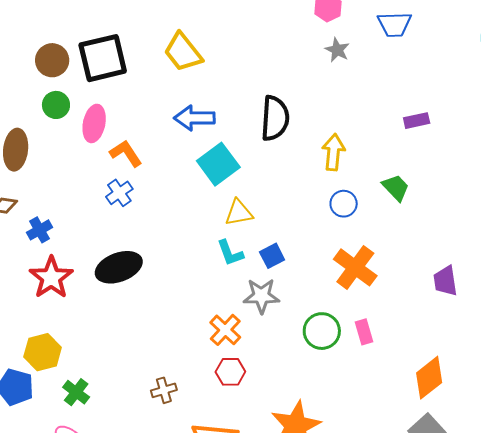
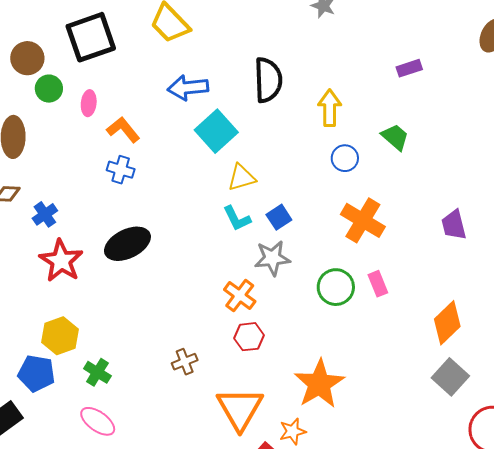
brown circle: (52, 60) -> (27, 58), moved
pink ellipse: (94, 123) -> (89, 103), size x0.7
blue cross: (119, 193) -> (121, 170), turned -32

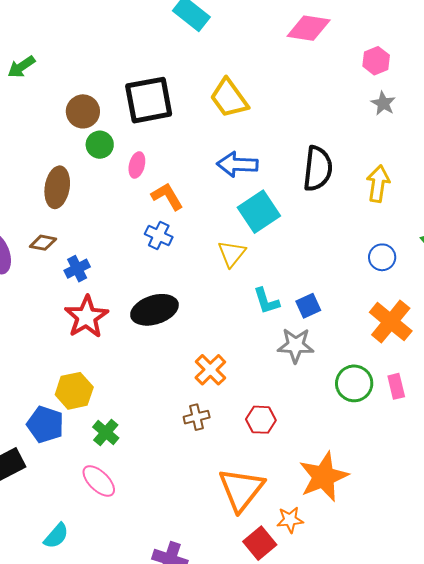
yellow arrow: (330, 108) -> (378, 184), moved
yellow triangle: (242, 178) -> (232, 254), moved, turned -44
orange cross: (240, 296) -> (210, 370), moved
brown cross: (185, 362) -> (197, 417), moved

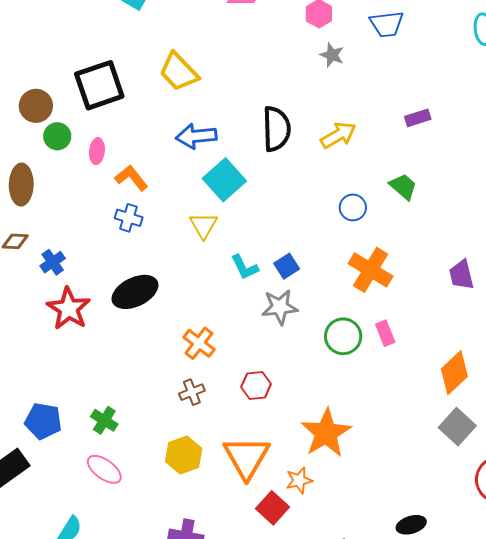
yellow arrow: (378, 184) -> (338, 135), turned 60
yellow hexagon: (74, 391) -> (184, 455), moved

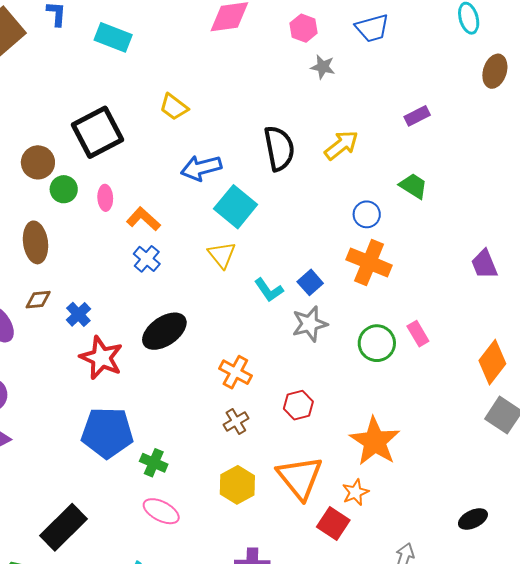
yellow trapezoid: (179, 72) -> (174, 107), size x0.7
blue cross: (129, 218) -> (147, 259), turned 32
orange cross: (371, 270) -> (369, 262), moved
blue pentagon: (43, 421) -> (107, 433), moved, size x1.4

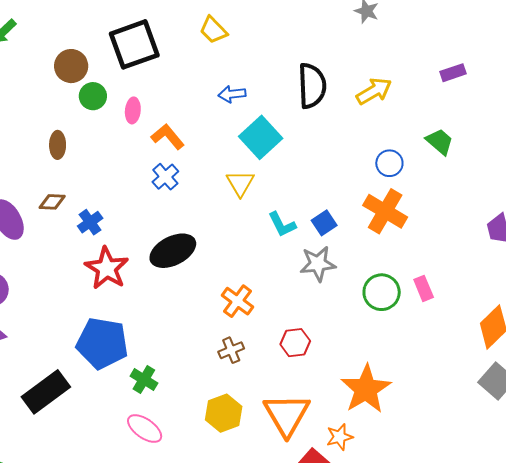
blue arrow: (201, 168) -> (232, 94), size x0.7
brown ellipse: (36, 242) -> (58, 145), size x0.7
black rectangle: (63, 527) -> (46, 392), moved

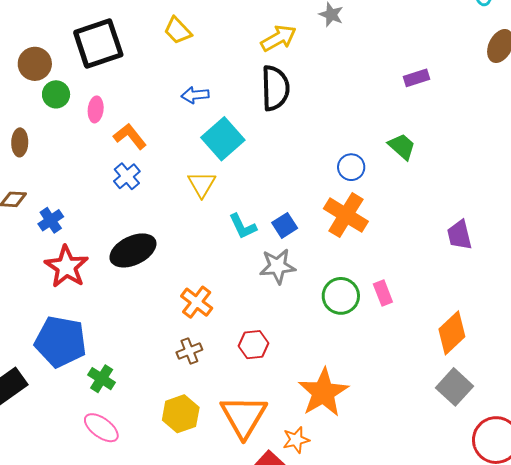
yellow arrow: (374, 91) -> (279, 38), moved

